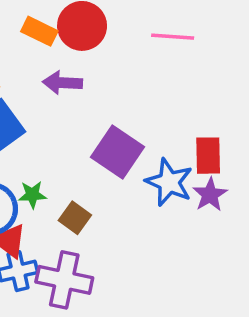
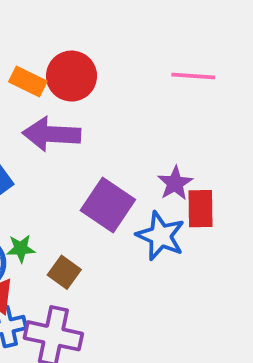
pink line: (173, 37) -> (193, 76), moved
purple arrow: (62, 83) -> (52, 134), size x1.4
purple star: (210, 195) -> (175, 183), moved

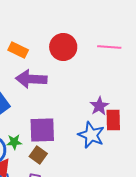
red circle: (72, 76) -> (63, 47), moved
purple square: (108, 205) -> (42, 130), moved, turned -36

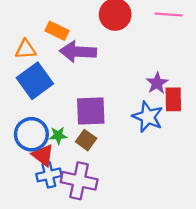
orange rectangle: (18, 50) -> (57, 31), moved
green star: (14, 142) -> (58, 135), moved

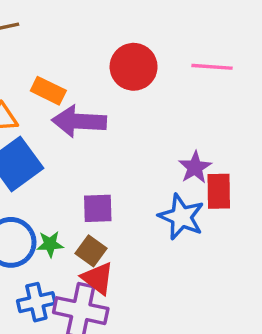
purple square: (91, 111) -> (98, 208), size x0.7
red triangle: (43, 155) -> (98, 278), moved

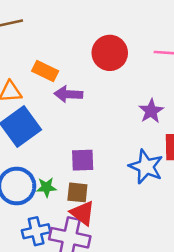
purple arrow: (79, 121) -> (68, 94), size x0.7
purple star: (195, 167) -> (151, 111), moved
brown square: (91, 251) -> (77, 192), turned -30

